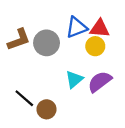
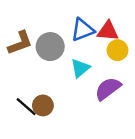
yellow circle: (95, 46) -> (117, 50), moved
cyan triangle: (74, 79) -> (80, 68), moved
brown circle: (47, 109) -> (43, 105), moved

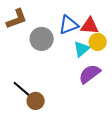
brown L-shape: (20, 43) -> (17, 19), moved
cyan triangle: (80, 68) -> (82, 49), moved
brown circle: (43, 105) -> (36, 101), moved

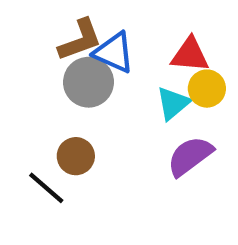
brown L-shape: (17, 19) -> (80, 40), moved
blue triangle: (69, 25) -> (114, 53), moved, turned 45
brown circle: (36, 101) -> (76, 156), moved

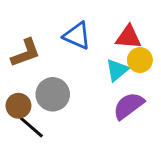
brown L-shape: (80, 40) -> (26, 53), moved
gray circle: (88, 82) -> (53, 94), moved
brown circle: (76, 156) -> (18, 106), moved

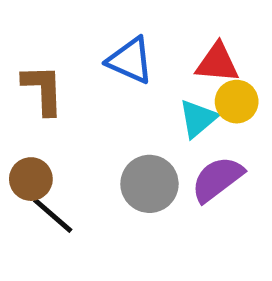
brown L-shape: (26, 53) -> (43, 89), turned -72
gray circle: (53, 94) -> (149, 184), moved

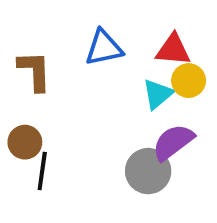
blue triangle: (130, 60) -> (104, 48), turned -36
gray circle: (149, 184) -> (148, 171), moved
black line: (53, 215) -> (42, 171), turned 57

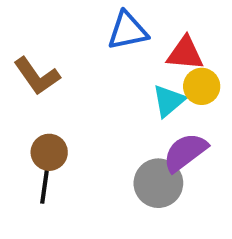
blue triangle: (104, 48) -> (127, 31), moved
brown L-shape: (34, 71) -> (37, 76), turned 147
brown circle: (25, 142) -> (49, 152), moved

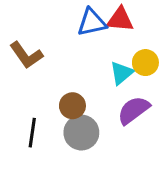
red triangle: (185, 53) -> (120, 19), moved
brown circle: (49, 152) -> (72, 106), moved
gray circle: (158, 183) -> (81, 133), moved

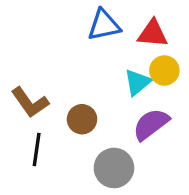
red triangle: (120, 19) -> (153, 33), moved
brown L-shape: (26, 55) -> (30, 102), moved
gray circle: (81, 133) -> (114, 168), moved

